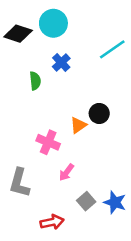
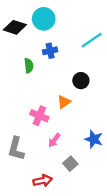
blue cross: (61, 62) -> (50, 51), turned 32
black circle: (99, 113) -> (81, 81), moved
blue star: (115, 202) -> (94, 139), moved

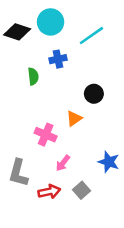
cyan line: (92, 40) -> (91, 36), moved
red arrow: (43, 181) -> (49, 192), moved

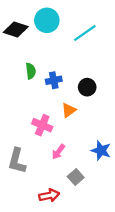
blue cross: (58, 59) -> (54, 80), moved
red arrow: (49, 192) -> (49, 195), moved

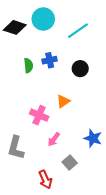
blue cross: (54, 80) -> (50, 60), moved
black circle: (87, 87) -> (80, 69), moved
red arrow: (49, 195) -> (45, 179), turned 78

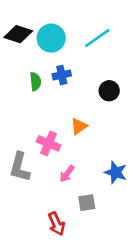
cyan circle: (43, 19) -> (51, 38), moved
black circle: (80, 69) -> (109, 91), moved
gray L-shape: (16, 148) -> (20, 167), moved
gray square: (70, 163) -> (87, 203), turned 32

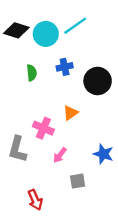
cyan line: (97, 38) -> (75, 26), moved
blue cross: (62, 75) -> (65, 67), moved
black circle: (109, 91) -> (98, 81), size x1.5
red arrow: (56, 224) -> (35, 200), moved

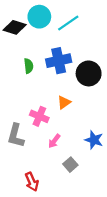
cyan circle: (46, 34) -> (39, 17), moved
blue cross: (65, 67) -> (59, 61), size x1.6
gray square: (78, 181) -> (70, 165), turned -32

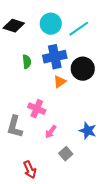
cyan circle: (39, 17) -> (51, 24), moved
cyan line: (68, 23) -> (79, 29), moved
orange triangle: (64, 102) -> (60, 82), moved

